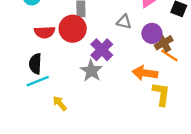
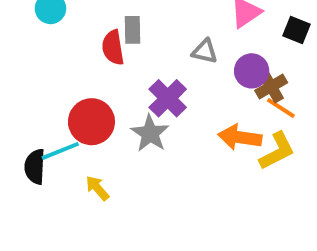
red circle: (73, 29) -> (91, 122), moved
red semicircle: (45, 32) -> (113, 47), moved, turned 84
black semicircle: (35, 64) -> (35, 167), moved
yellow L-shape: (161, 94) -> (277, 151), moved, turned 55

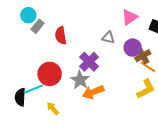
gray rectangle: (132, 30) -> (37, 26), moved, turned 40
orange arrow: (240, 137) -> (93, 92), moved, turned -30

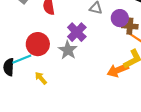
brown cross: (143, 56) -> (130, 26), turned 35
orange arrow: (93, 92) -> (118, 70), moved

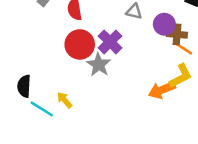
red circle: (38, 44) -> (80, 44), moved
cyan line: (22, 59) -> (42, 109), moved, turned 54

